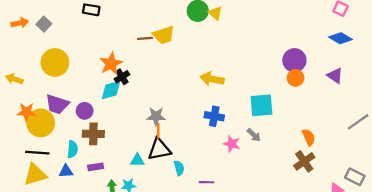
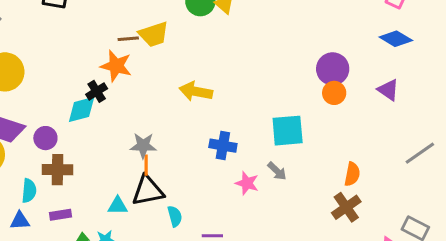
orange star: (111, 64) -> (116, 66), moved, turned -30
yellow arrow: (212, 79) -> (196, 91), moved
orange semicircle: (309, 137) -> (352, 174), turned 35

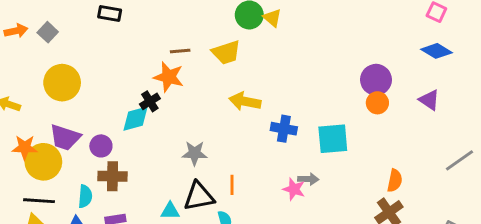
yellow trapezoid: (154, 34) -> (226, 52), moved
blue cross: (223, 146) -> (284, 129), moved
orange line: (146, 165) -> (232, 185), moved
gray arrow: (277, 171) -> (308, 179), moved, turned -42

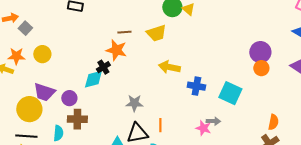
gray square: (48, 32) -> (25, 28), moved
yellow circle: (62, 83) -> (42, 54), size x0.7
cyan square: (333, 139) -> (230, 93), turned 30
orange star: (25, 147) -> (16, 56), moved

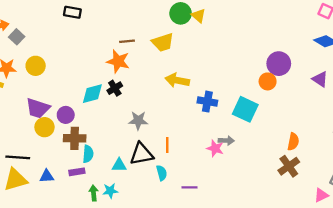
black cross: (103, 67) -> (115, 88), moved
orange circle: (261, 68) -> (268, 81), moved
yellow circle: (29, 109) -> (44, 127), moved, size x0.7
cyan semicircle: (58, 133) -> (88, 154), moved

